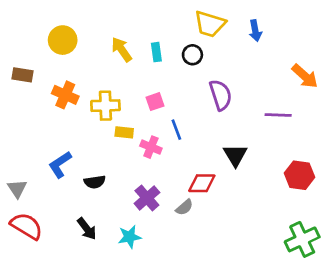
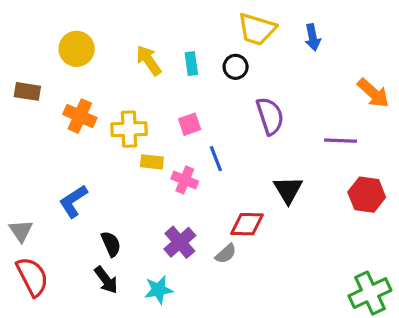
red hexagon: (300, 175) -> (367, 195), moved
black semicircle: (95, 182) -> (111, 244), moved, turned -105
red semicircle: (26, 226) -> (32, 277), turned 32

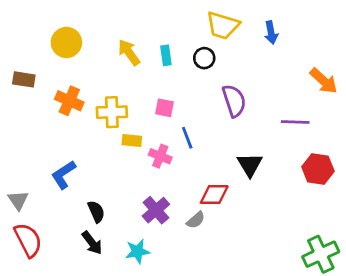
pink square: (190, 124) -> (164, 108), turned 30

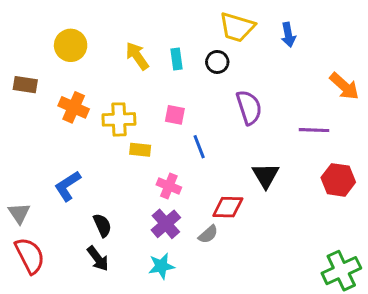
pink cross: (160, 156) -> (169, 186), moved
cyan star: (137, 251) -> (161, 266), moved

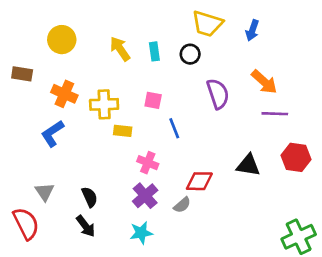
blue arrow: (288, 35) -> (252, 30), turned 30
orange arrow: (344, 86) -> (264, 82), moved
black triangle: (266, 175) -> (248, 165), moved, turned -50
blue L-shape: (68, 186) -> (52, 134), moved
gray triangle: (19, 213) -> (45, 192), moved

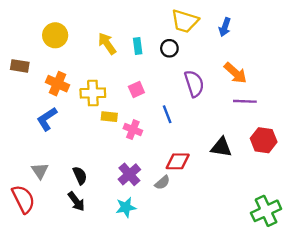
pink square: (153, 100) -> (136, 89), turned -35
blue line: (174, 128) -> (167, 114), moved
pink cross: (148, 163) -> (133, 130), moved

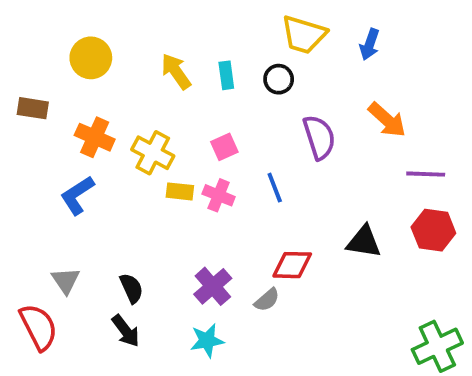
yellow cross: (93, 93) -> (153, 153), turned 30
purple line: (245, 101) -> (426, 174), moved
pink cross: (133, 130) -> (219, 195), moved

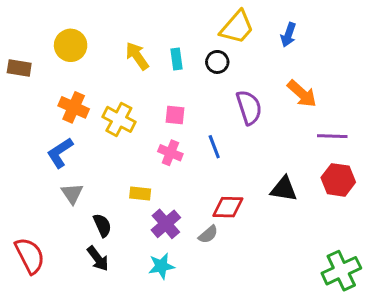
yellow trapezoid: (304, 35) -> (237, 27), turned -66
brown rectangle: (33, 108) -> (19, 68), moved
pink square: (224, 147) -> (175, 115), turned 30
yellow rectangle: (180, 191) -> (140, 194), moved
gray triangle: (66, 280) -> (72, 194), moved

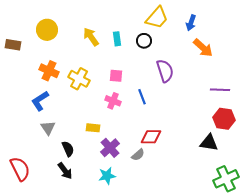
orange arrow: (302, 94) -> (203, 48), moved
black triangle: (284, 189) -> (209, 143), moved

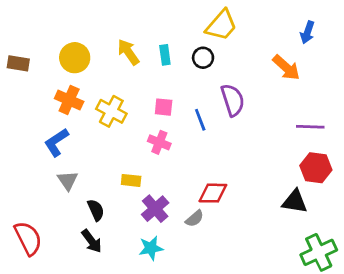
blue arrow: (191, 23) -> (307, 32), moved
yellow circle: (47, 30) -> (75, 58), moved
blue line: (142, 97) -> (200, 120), moved

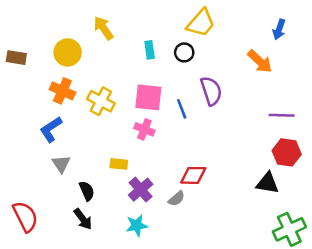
yellow arrow: (128, 52) -> (103, 28), moved
pink square: (164, 107) -> (148, 97), size x1.6

